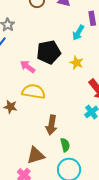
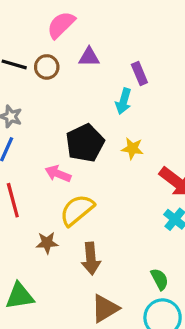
yellow semicircle: (34, 92) -> (77, 210), turned -35
brown arrow: (51, 125) -> (91, 258), moved
green semicircle: (65, 145) -> (160, 279), moved

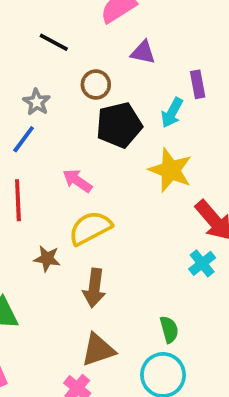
brown circle: (47, 67) -> (96, 85), moved
black pentagon: (85, 143) -> (119, 125), moved
yellow star: (132, 149) -> (170, 170), size x1.6

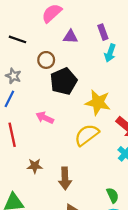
purple rectangle: (198, 84) -> (103, 32), moved
cyan arrow: (172, 113) -> (110, 53), moved
yellow semicircle: (90, 228) -> (87, 135), moved

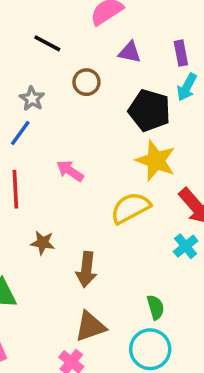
black pentagon: (64, 81) -> (149, 110), moved, turned 30

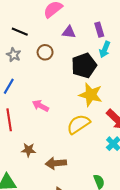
gray star: (32, 99) -> (14, 55), moved
black pentagon: (149, 110) -> (84, 65), turned -30
brown arrow: (86, 269) -> (56, 163), turned 84

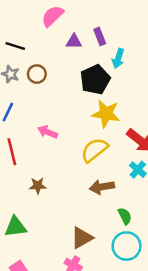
purple rectangle: (99, 30) -> (100, 36), moved
brown circle: (45, 52) -> (37, 74), moved
brown arrow: (56, 163) -> (102, 187), moved

